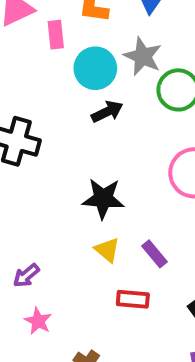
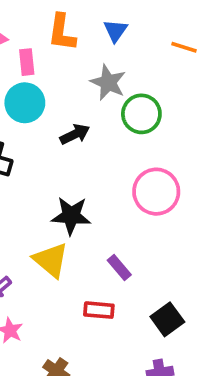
cyan circle: (95, 68) -> (25, 103), moved
yellow triangle: (107, 250) -> (51, 260), moved, size x1.5

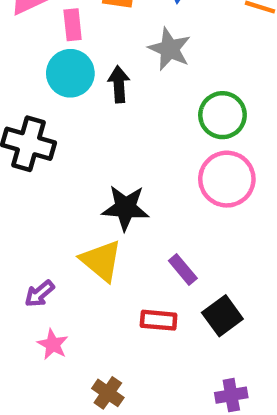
green circle: (141, 114) -> (222, 115), moved
black arrow: (75, 134) -> (119, 84), moved, turned -68
black square: (167, 319) -> (222, 316), moved

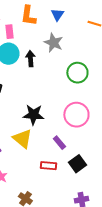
pink circle: (227, 179) -> (76, 115), moved

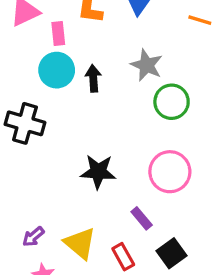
gray star: (53, 43) -> (147, 65), moved
yellow triangle: (22, 139) -> (80, 243), moved
red rectangle: (48, 166) -> (123, 257), turned 56

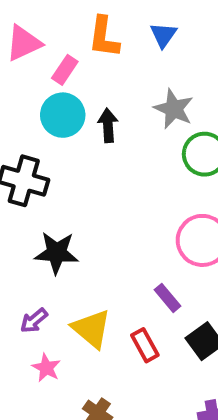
pink rectangle: (58, 33) -> (65, 70), turned 40
black star: (98, 172) -> (57, 253), moved

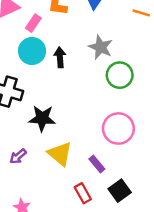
black star: (57, 253) -> (42, 118), moved
purple arrow: (34, 321) -> (18, 156), moved
yellow triangle: (91, 329) -> (60, 154), moved

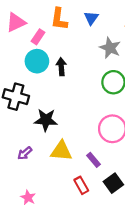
gray star: (101, 47) -> (110, 48), moved
yellow triangle: (60, 154) -> (61, 151), turned -35

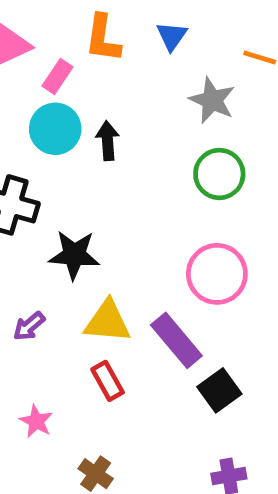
purple rectangle: (93, 160) -> (176, 340), size x1.6
red rectangle: (81, 185) -> (108, 381), moved

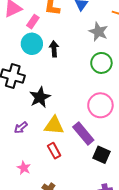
black star: (74, 255) -> (40, 97), turned -30
black square: (219, 390) -> (101, 155), turned -30

